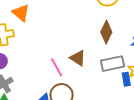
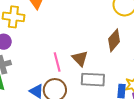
gray rectangle: (113, 64) -> (93, 80), moved

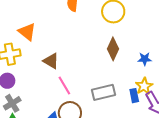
brown triangle: (80, 58) -> (51, 61), moved

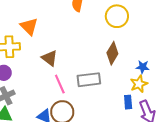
yellow star: (144, 86) -> (139, 84), moved
gray rectangle: (104, 92) -> (89, 80), moved

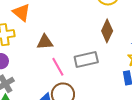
brown triangle: (49, 58) -> (45, 42), turned -36

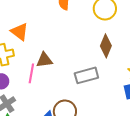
pink line: (58, 67) -> (31, 73), moved, turned 42

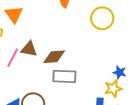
brown diamond: (106, 46) -> (54, 57), moved, turned 45

